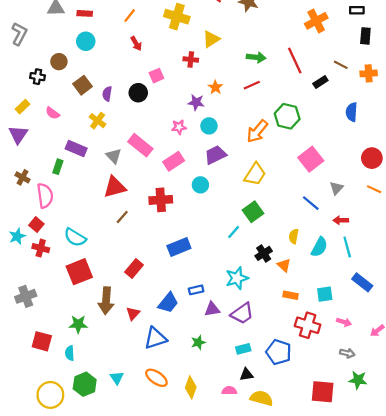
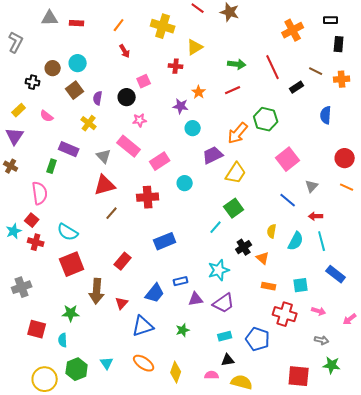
cyan circle: (86, 41) -> (78, 63), moved
pink star: (179, 127) -> (140, 120), moved
purple trapezoid: (215, 155) -> (213, 155), moved
brown cross: (23, 177) -> (11, 166), moved

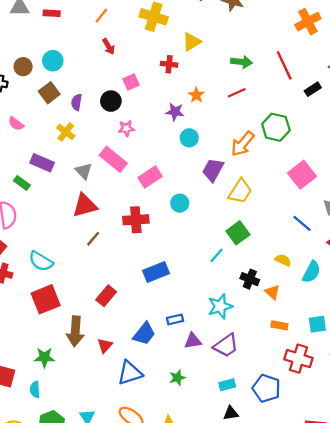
purple trapezoid: (213, 155) -> (213, 170), turned -35
green rectangle: (52, 166) -> (22, 183), turned -72
yellow semicircle: (272, 231) -> (283, 260), turned 104
black cross: (244, 247) -> (250, 279), turned -35

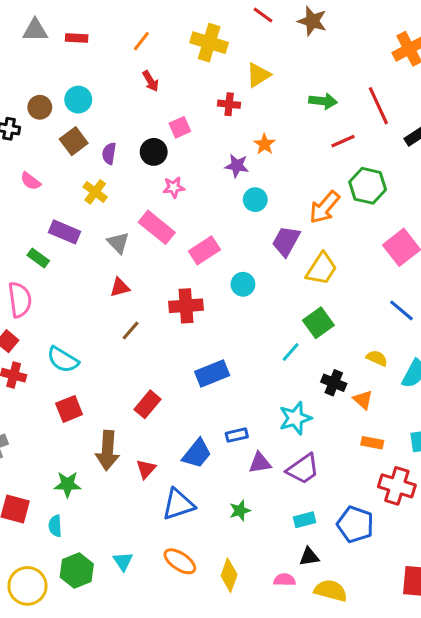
red line: (237, 93) -> (343, 141), moved
red triangle: (85, 206) -> (120, 287), size x0.6
red square: (46, 299) -> (69, 409), size x0.7

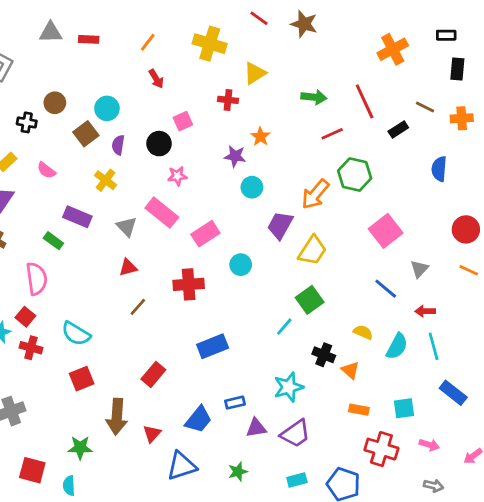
cyan circle: (78, 100) -> (107, 108), moved

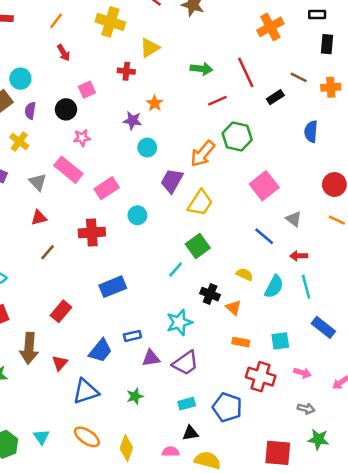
gray triangle: (419, 269) -> (294, 219), turned -35

